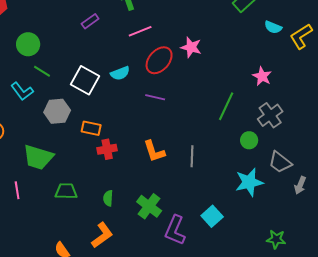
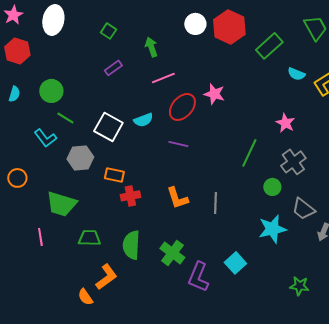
green semicircle: (108, 198) -> (131, 245), size x1.8
orange L-shape: (102, 235) -> (106, 277), moved

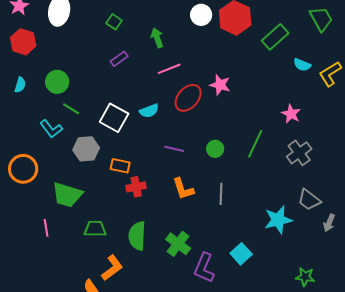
purple line: (178, 144) -> (174, 149), moved
orange circle: (17, 178) -> (23, 169), size x1.5
green circle: (272, 187) -> (215, 149), moved

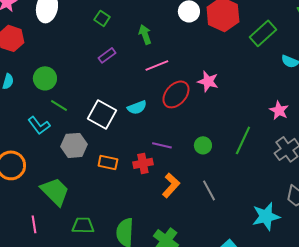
red cross: (136, 187) -> (143, 163), moved
orange L-shape: (183, 189) -> (171, 185), turned -120
gray line: (221, 194) -> (209, 190), turned -30
green trapezoid: (67, 195) -> (55, 191), turned -152

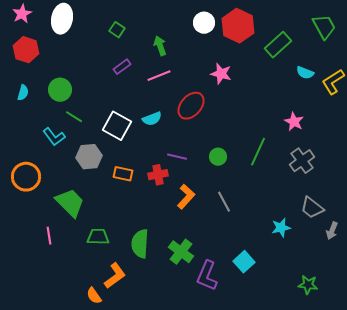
pink line: (157, 65) -> (159, 76), moved
pink star: (208, 81) -> (221, 74), moved
cyan star: (266, 216) -> (281, 228), size x0.7

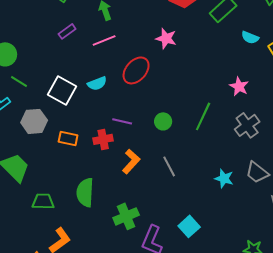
cyan star: (281, 228) -> (224, 178), moved, turned 30
green semicircle: (140, 244) -> (85, 192), moved
green cross: (181, 252) -> (126, 216), turned 30

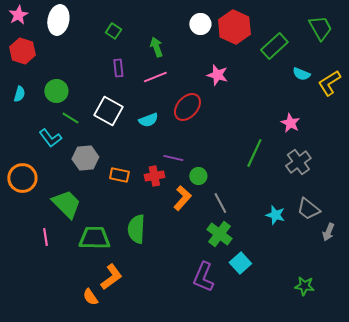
purple rectangle: (67, 31) -> (118, 68), turned -60
white square: (62, 90) -> (108, 111), moved
green circle: (163, 121) -> (198, 176), moved
green trapezoid: (43, 201) -> (94, 238), size x1.4
green cross: (126, 216) -> (219, 234), moved, turned -30

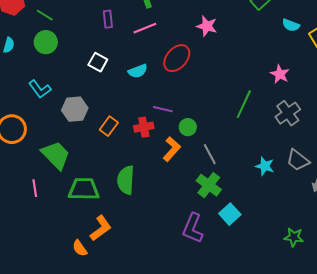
white square: (108, 111) -> (98, 62), size x0.7
green line: (70, 118) -> (45, 15), moved
orange rectangle: (119, 175) -> (109, 126), turned -66

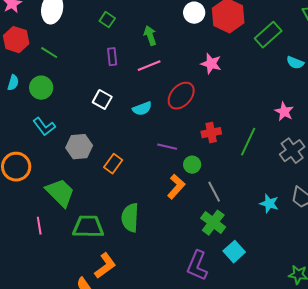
green circle: (46, 42) -> (41, 88), moved
red cross: (144, 127) -> (211, 133), moved

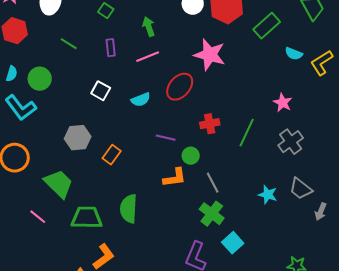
green line: (49, 53) -> (69, 44), moved
pink star: (211, 64) -> (210, 55), size x1.5
cyan L-shape: (44, 127) -> (21, 108), moved, size x1.4
orange L-shape: (176, 187) -> (175, 178), turned 40
pink line: (39, 226) -> (38, 217), turned -42

